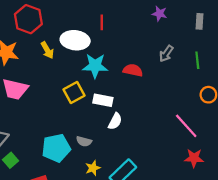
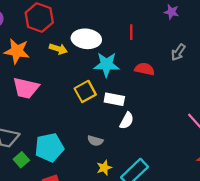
red line: (102, 22) -> (131, 32), moved
yellow arrow: (47, 50) -> (58, 49), turned -42
cyan pentagon: (56, 148) -> (49, 147), moved

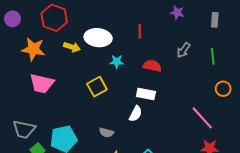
cyan star: (106, 65) -> (117, 62), size x0.6
white rectangle: (114, 99) -> (146, 94), moved

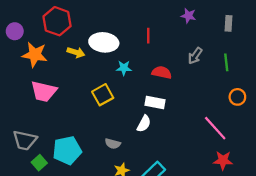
purple circle: (13, 19) -> (15, 31), moved

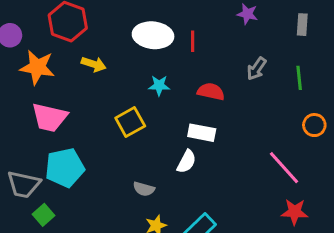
white ellipse: (104, 42) -> (153, 35), moved
cyan pentagon: (67, 150) -> (65, 168), moved

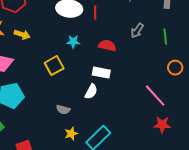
yellow arrow: (94, 64) -> (22, 35), moved

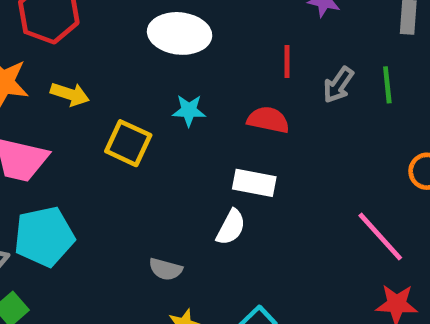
red line: (95, 13) -> (287, 61), moved
green line: (165, 37) -> (387, 85), moved
yellow square: (54, 66) -> (128, 143), moved, turned -36

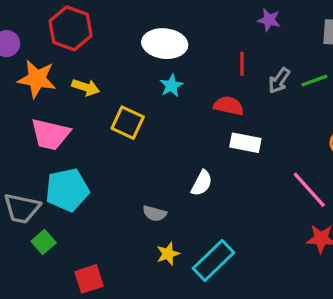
green line: (387, 85) -> (314, 81), turned 76
cyan star: (189, 111) -> (171, 86), moved, turned -30
white rectangle: (254, 183) -> (245, 143), moved

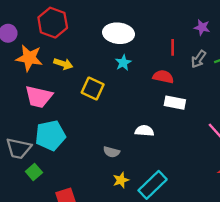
purple star: (269, 20) -> (202, 27), moved
white semicircle: (202, 183) -> (144, 131), turned -114

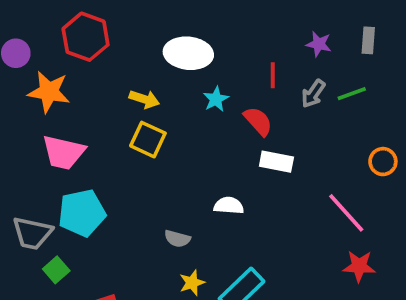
cyan star: (123, 63) -> (216, 99), moved
yellow arrow: (63, 64) -> (144, 99), moved
red semicircle: (163, 77) -> (258, 121), turned 36

